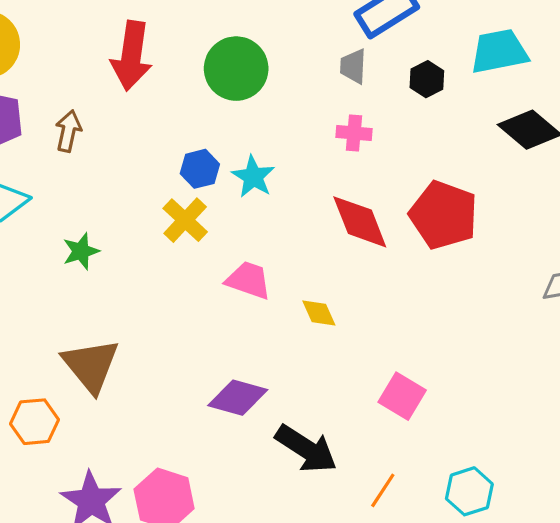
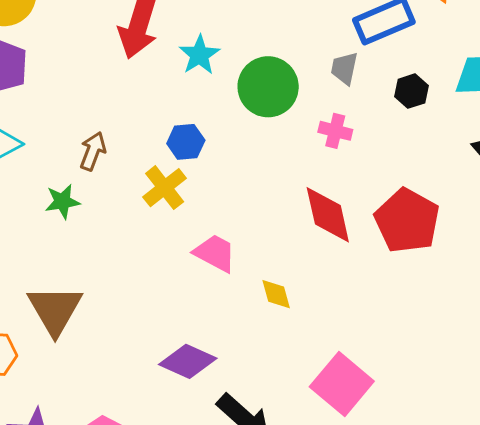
green circle: (236, 69) -> (268, 87), moved
brown arrow: (68, 131) -> (93, 151), moved
cyan star: (253, 177) -> (199, 55), moved
pink square: (402, 396) -> (342, 384), size x1.4

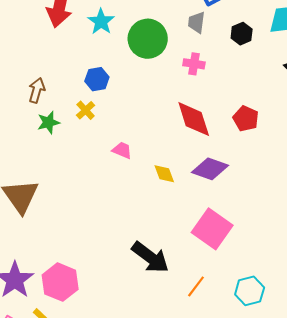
yellow cross: (165, 188) -> (86, 110), size x0.7
green star: (62, 201) -> (48, 122), moved
red pentagon: (407, 221) -> (246, 119), size x0.6
pink trapezoid: (215, 253) -> (122, 150), size x0.7
purple diamond: (188, 361) -> (210, 169), moved

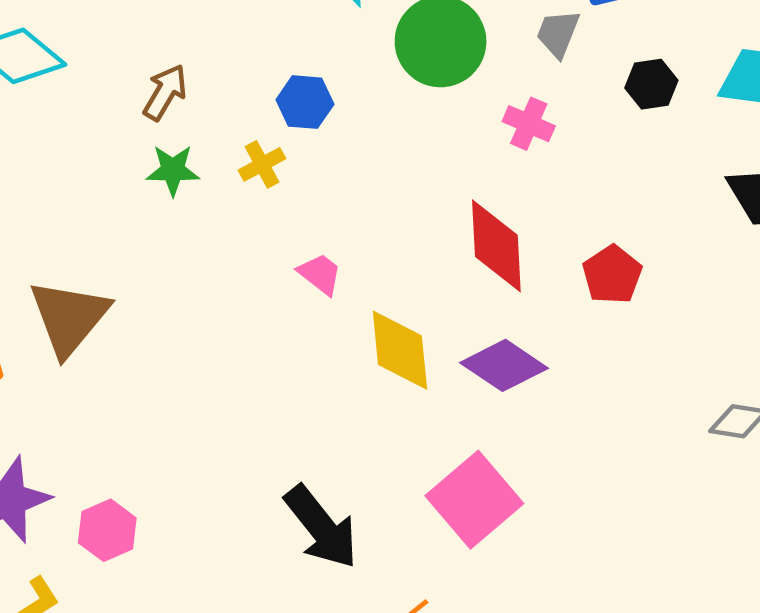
yellow diamond: (164, 174) -> (400, 350), size x1.6
pink hexagon: (60, 282) -> (107, 530), size x0.7

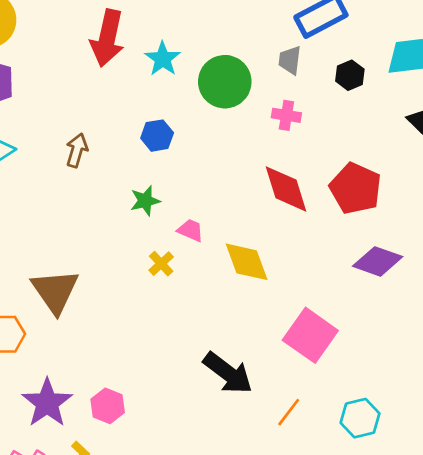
yellow cross: (262, 164) -> (161, 264), moved
green star: (173, 170) -> (145, 201), moved
red pentagon: (612, 275) -> (355, 188), size x1.5
purple diamond: (504, 365) -> (378, 261), moved

